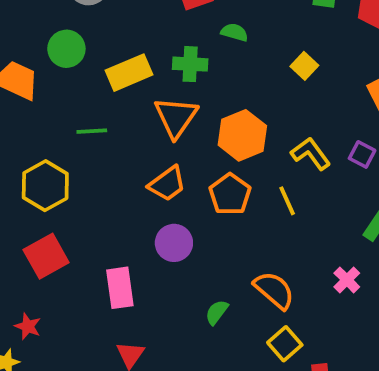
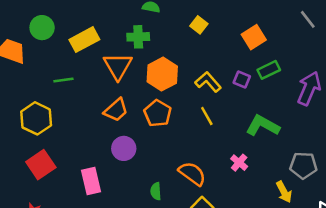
green cross: (190, 64) -> (138, 37), moved
yellow line: (287, 201) -> (207, 116), moved
green semicircle: (217, 312) -> (156, 191), turned -36

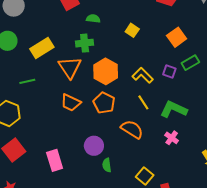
orange trapezoid: (116, 110) -> (71, 103), turned 70
green L-shape: (263, 126) -> (174, 109), moved
purple circle: (124, 148) -> (94, 146), moved
orange semicircle: (192, 174) -> (132, 129), moved

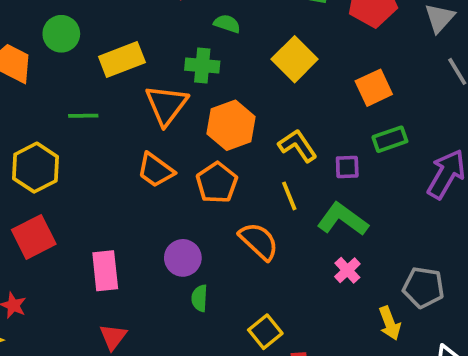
yellow square: (132, 30) -> (295, 59), size x1.6
purple square: (169, 72) -> (347, 167), moved, turned -32
pink cross: (172, 138) -> (347, 270), moved

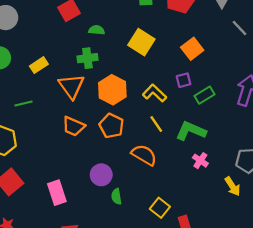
yellow rectangle: (122, 59) -> (39, 65), size x0.7
green rectangle: (390, 139) -> (205, 95), moved
purple square: (347, 167) -> (184, 80), moved

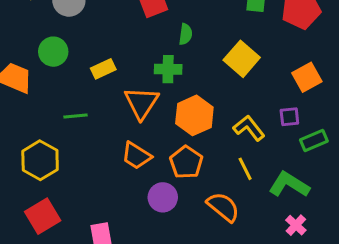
green semicircle: (97, 30) -> (186, 34), turned 84
purple circle: (101, 175) -> (163, 197), moved

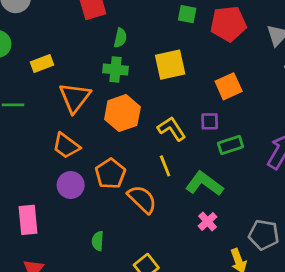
yellow square: (242, 59) -> (170, 65), turned 32
green cross: (168, 69) -> (115, 70), moved
orange pentagon: (186, 162) -> (110, 174), moved
purple circle: (163, 197) -> (71, 185), moved

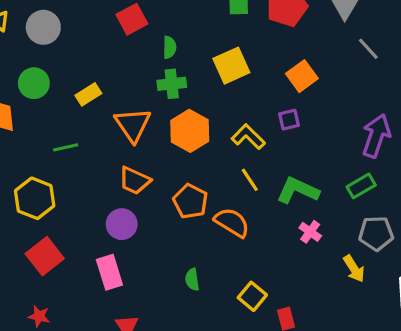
green rectangle: (230, 145) -> (361, 186), moved
purple circle: (71, 185) -> (122, 224), moved

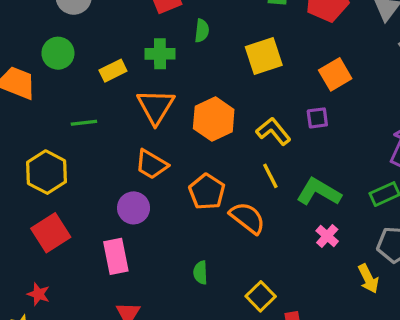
green cross: (172, 84) -> (160, 54), moved

